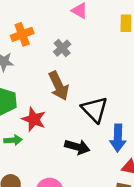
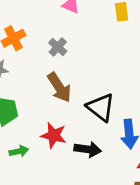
red star: (34, 119) -> (54, 135), moved

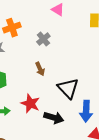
brown arrow: (59, 87) -> (40, 69), size x0.6

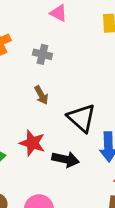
gray cross: (43, 39) -> (42, 54), turned -32

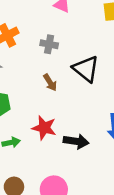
black triangle: (82, 118) -> (86, 69), moved

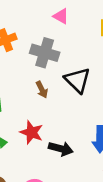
gray cross: (49, 44) -> (45, 53), size x1.6

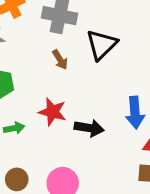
black triangle: (77, 80) -> (102, 45), turned 36

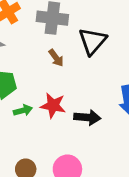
green arrow: (14, 128) -> (23, 110), moved

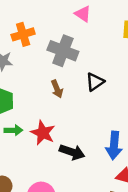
black triangle: (92, 41) -> (95, 82), size x0.7

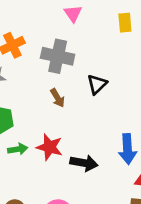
pink triangle: (83, 14) -> (73, 14), turned 30

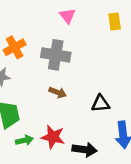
black triangle: (97, 84) -> (100, 104), moved, turned 42
brown arrow: (57, 98) -> (58, 92), turned -35

